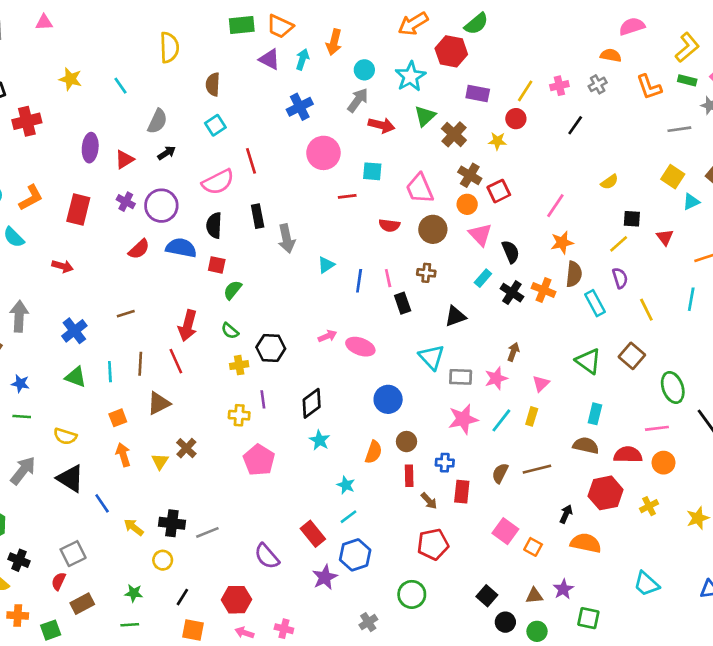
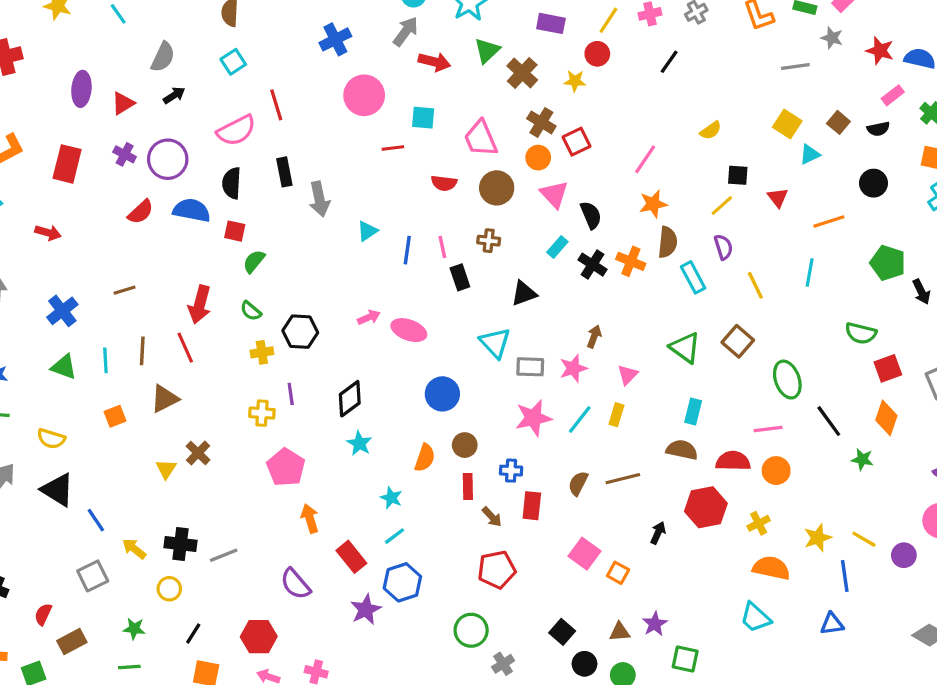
orange arrow: (123, 455) -> (310, 518), moved
orange semicircle: (586, 543) -> (771, 568), moved
gray square: (73, 554) -> (93, 576), moved
gray cross: (368, 622) -> (503, 664), moved

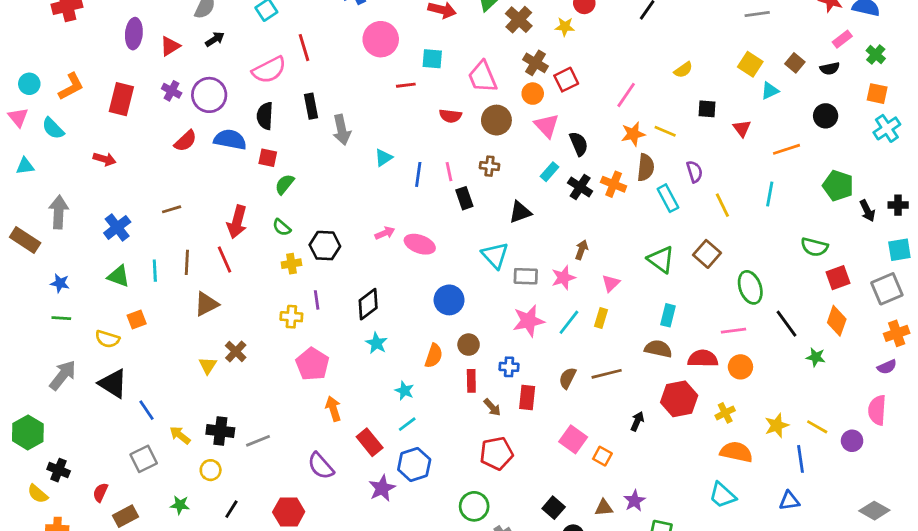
yellow line: (722, 205) -> (665, 131), moved, turned 65
orange square: (115, 416) -> (137, 319), moved

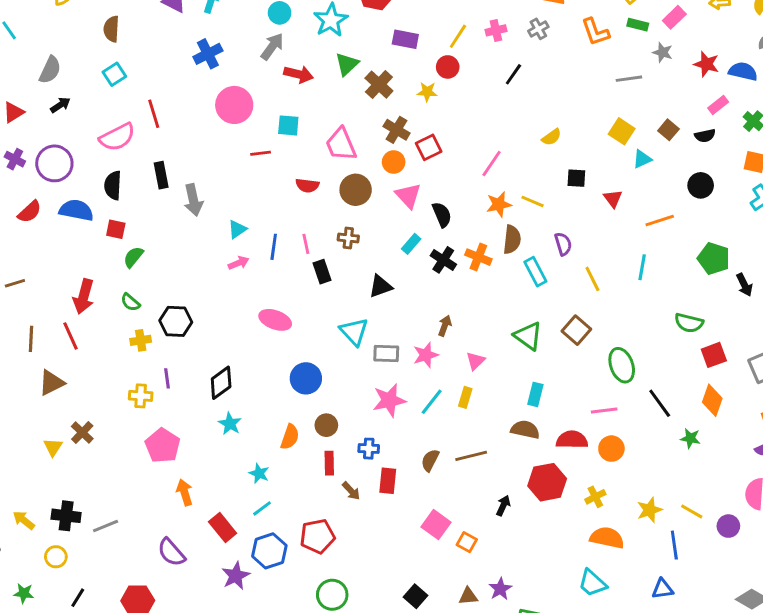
pink arrow: (385, 233) -> (239, 263), moved
red pentagon: (496, 453) -> (318, 536), moved

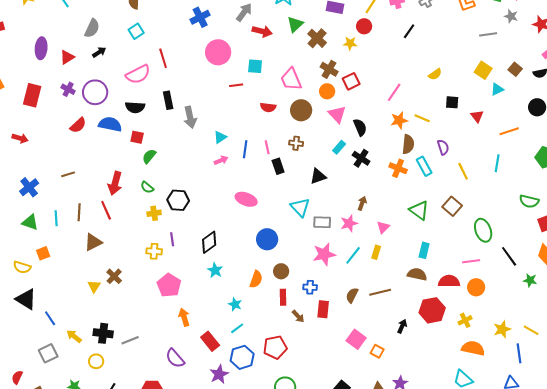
black semicircle: (113, 185) -> (135, 107), turned -90
orange cross: (478, 257) -> (398, 168), moved

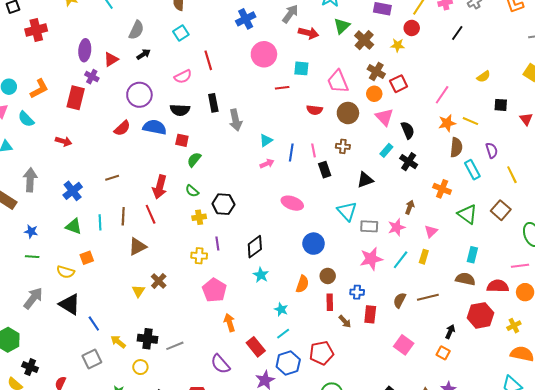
pink semicircle: (138, 74) -> (183, 77), size x0.7
purple cross: (68, 89) -> (92, 77), moved
orange cross: (398, 168) -> (442, 189), moved
orange square: (377, 351) -> (443, 353), moved

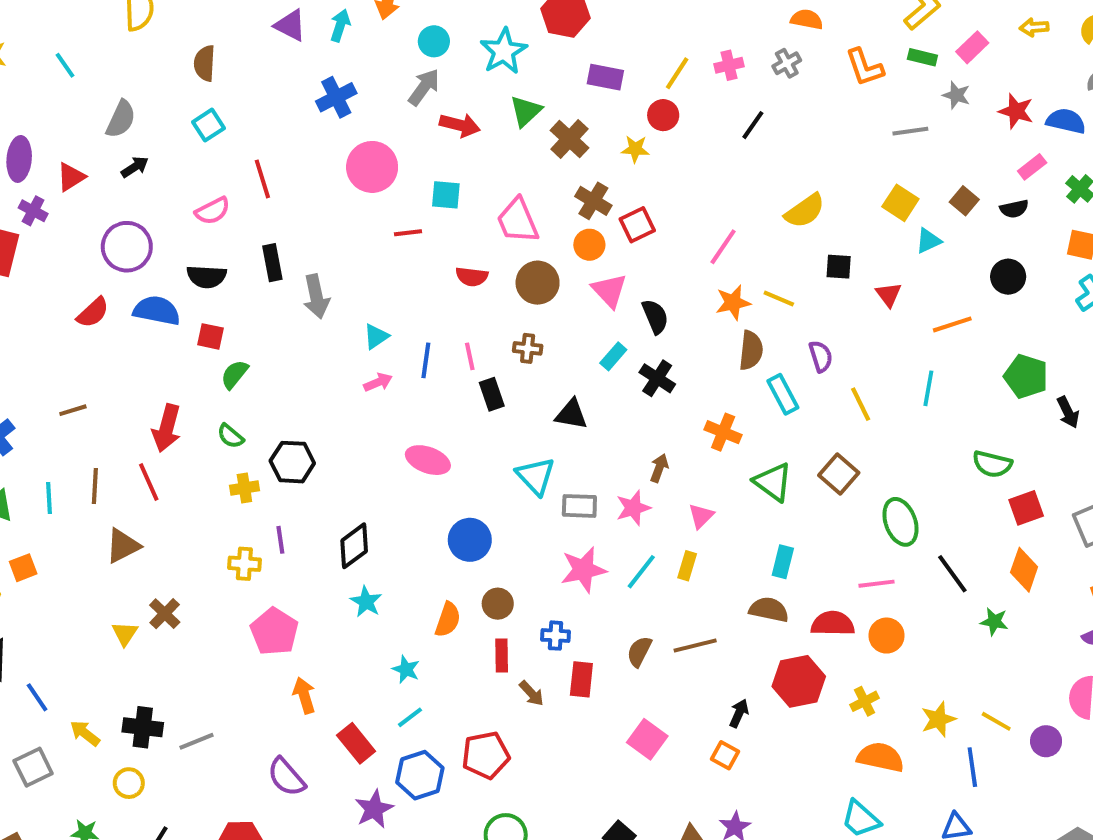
yellow semicircle: (484, 77) -> (805, 211), size x1.5
black triangle: (365, 180) -> (571, 414), turned 30

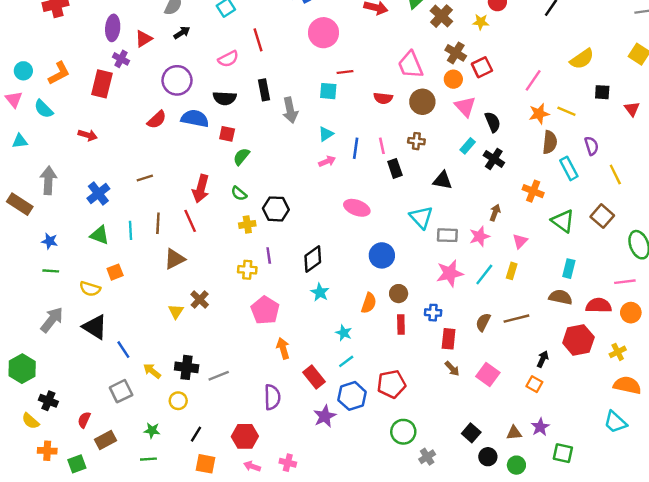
cyan square: (446, 195) -> (328, 91), moved
brown arrow: (532, 693) -> (452, 369), moved
purple semicircle: (286, 777) -> (272, 397), turned -140

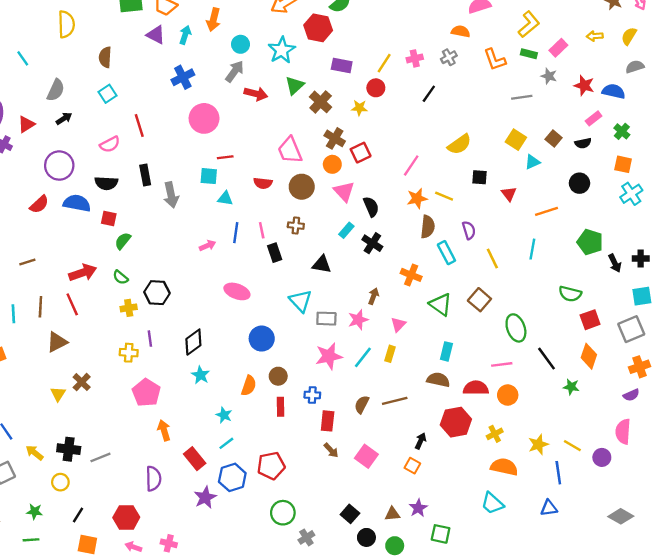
cyan triangle: (326, 134) -> (225, 198), moved, turned 42
red arrow: (201, 189) -> (83, 273), turned -124

